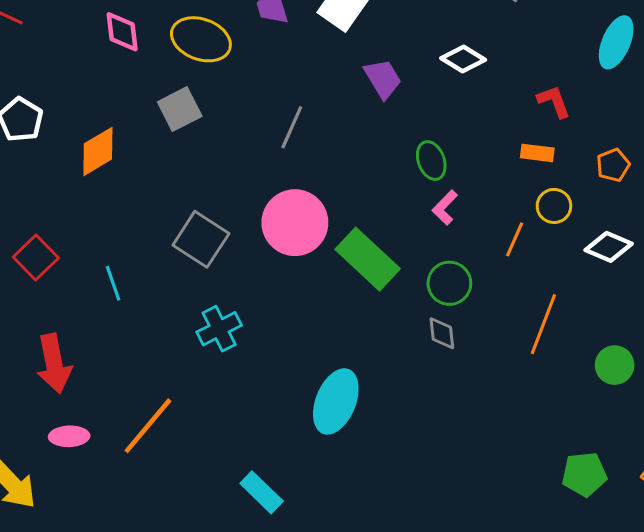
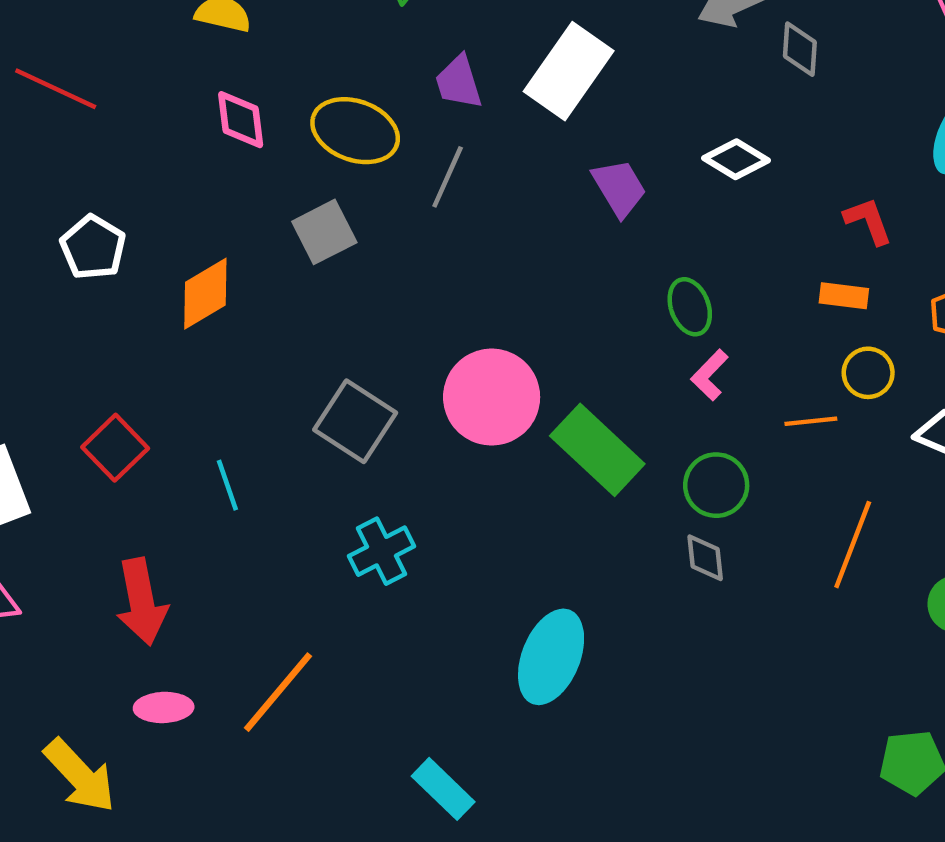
gray line: (292, 127) -> (448, 177), moved
orange line: (515, 239) -> (811, 421), turned 60

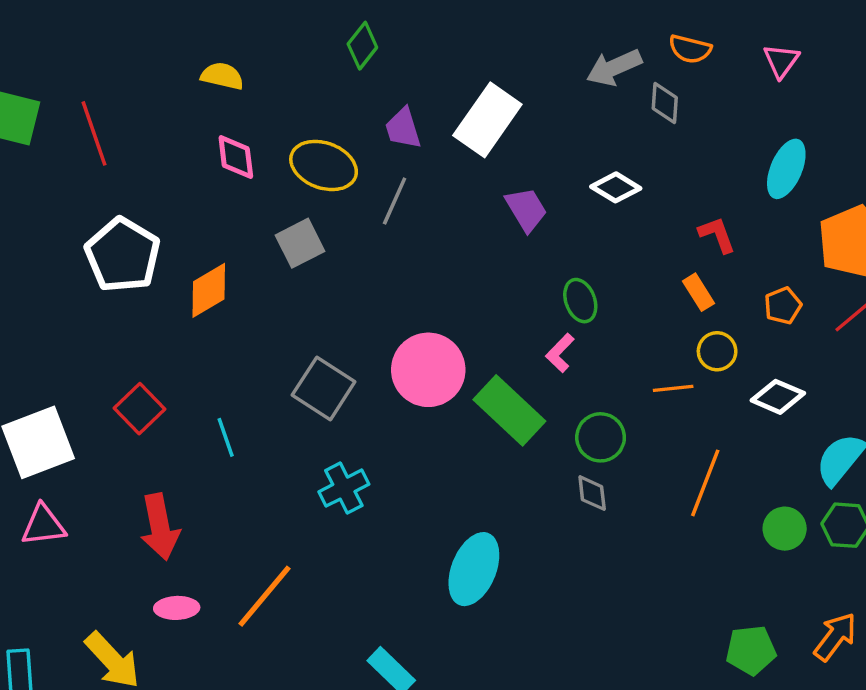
red line: (56, 89) -> (94, 133), turned 46
white pentagon: (93, 247) -> (123, 255), size x1.5
orange rectangle: (844, 296) -> (698, 292), turned 51
pink L-shape: (710, 375) -> (560, 353), moved

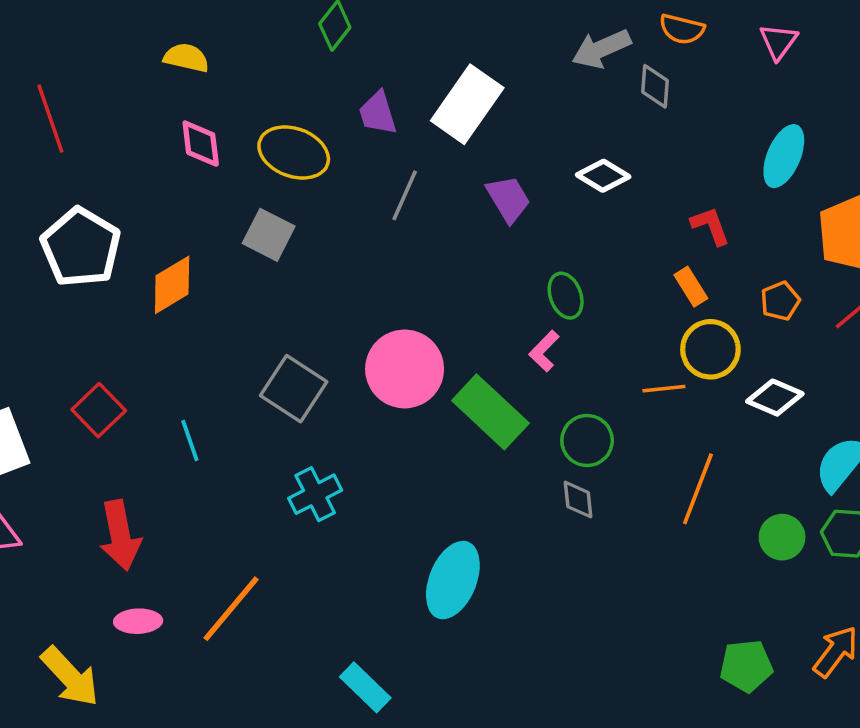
gray line: (395, 201) -> (405, 195), moved
gray square: (300, 243) -> (269, 235), turned -36
yellow circle: (717, 351) -> (710, 349), size x1.4

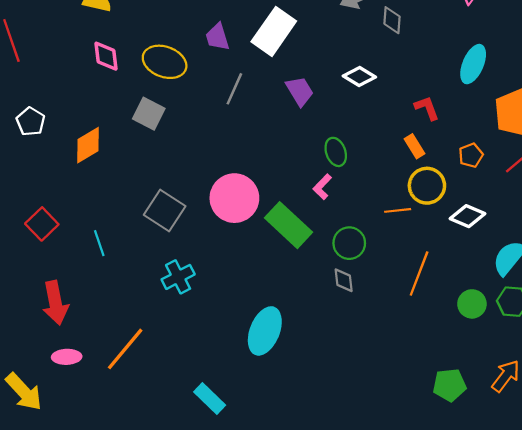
white pentagon: (81, 247) -> (31, 122), size x0.6

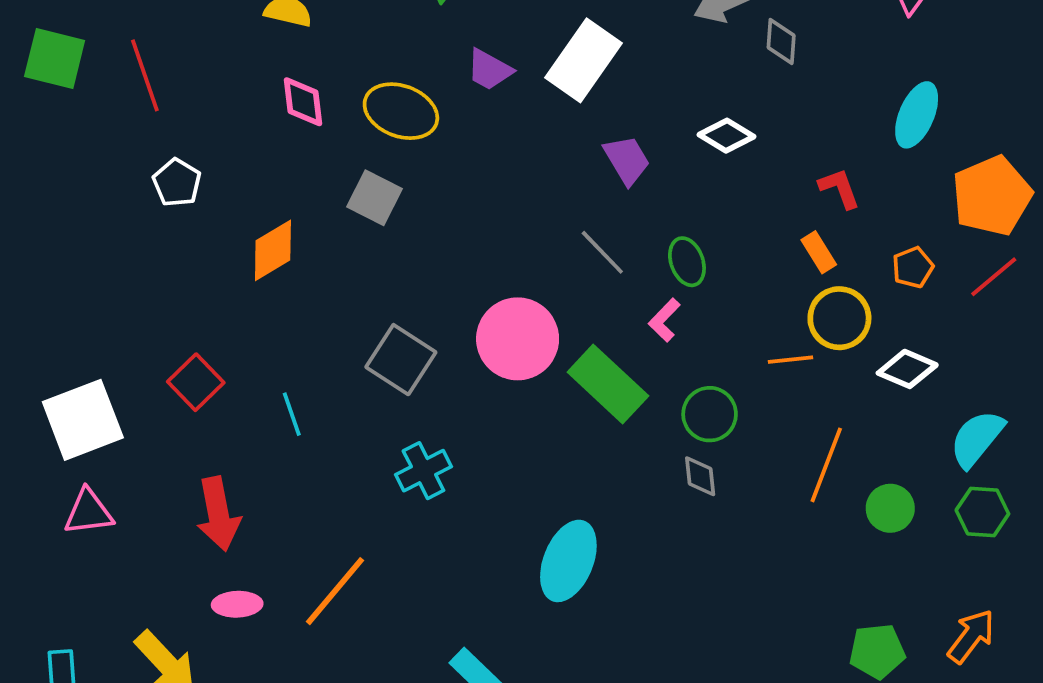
purple trapezoid: (218, 37) -> (489, 70), turned -44
gray line: (234, 89) -> (602, 252), moved, turned -68
white pentagon: (31, 122) -> (177, 183), moved
green circle: (472, 304) -> (890, 508), moved

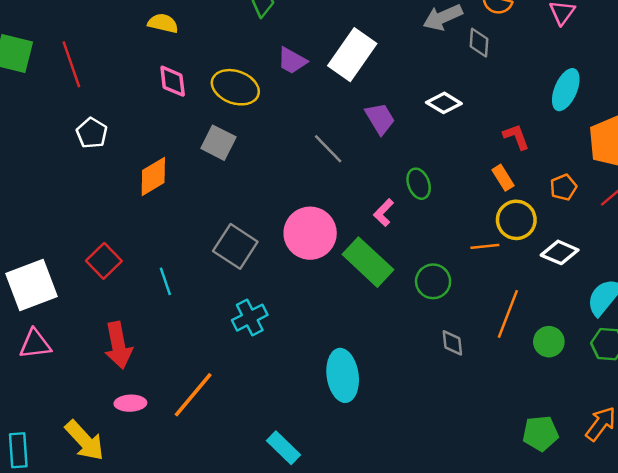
gray line: (602, 252) -> (328, 149), moved
pink L-shape: (664, 320) -> (384, 213), moved
gray diamond: (700, 476) -> (452, 343), moved
cyan ellipse: (568, 561) -> (343, 375), turned -30

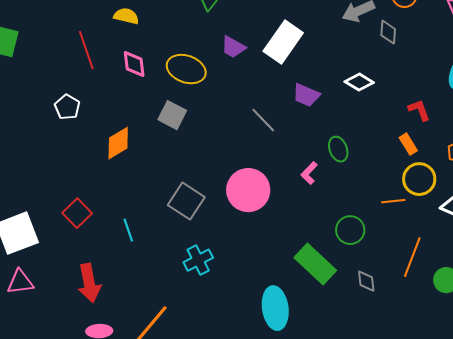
red line: (71, 64) -> (86, 50), moved
purple trapezoid: (380, 119) -> (306, 95), turned 144
green rectangle: (368, 262) -> (315, 264), moved

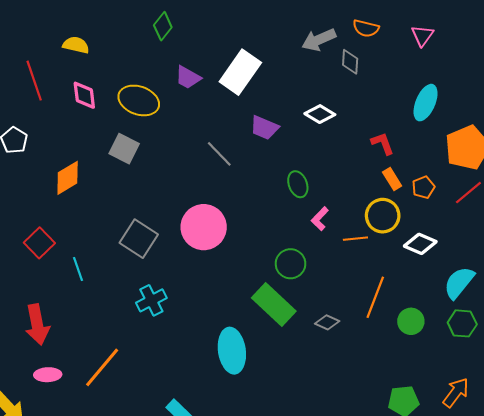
orange rectangle: (408, 144) -> (392, 179), moved
pink L-shape: (309, 173) -> (320, 219), moved
red square: (77, 213) -> (39, 243), moved
green circle: (350, 230) -> (291, 264), moved
gray diamond: (366, 281) -> (327, 322), turned -60

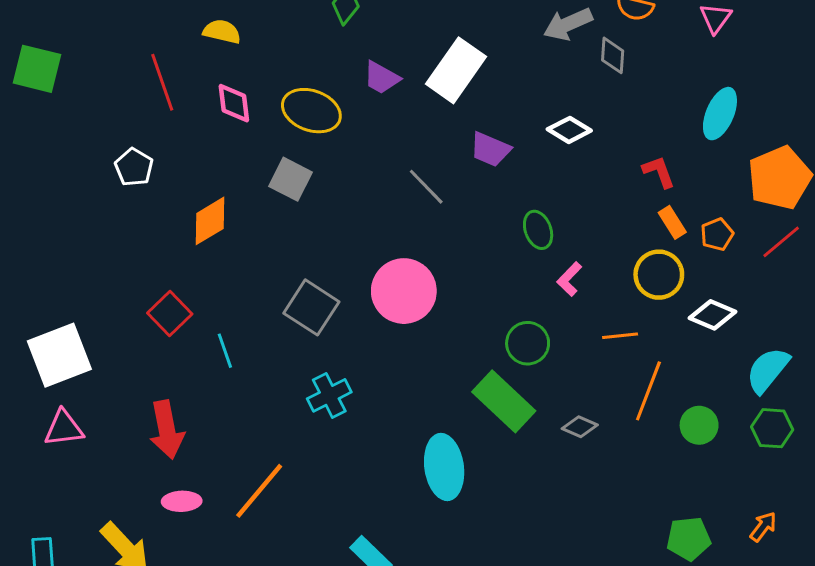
orange line: (355, 239) -> (620, 336), moved
orange arrow: (456, 392) -> (763, 527), size x0.7

